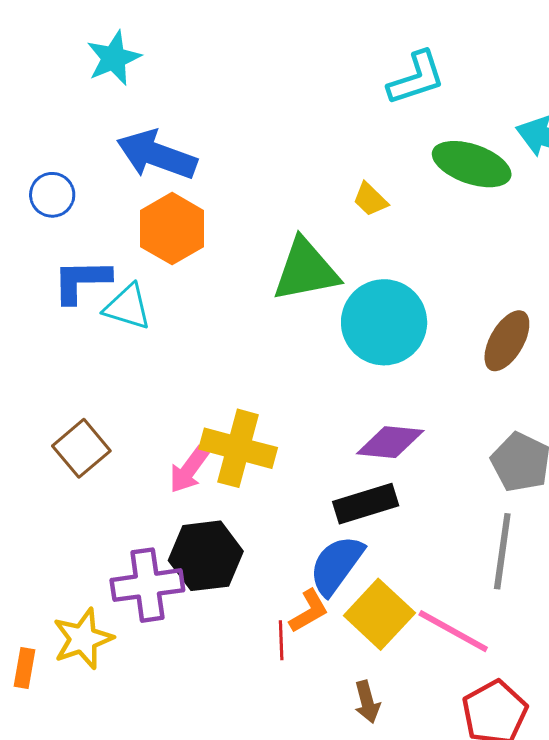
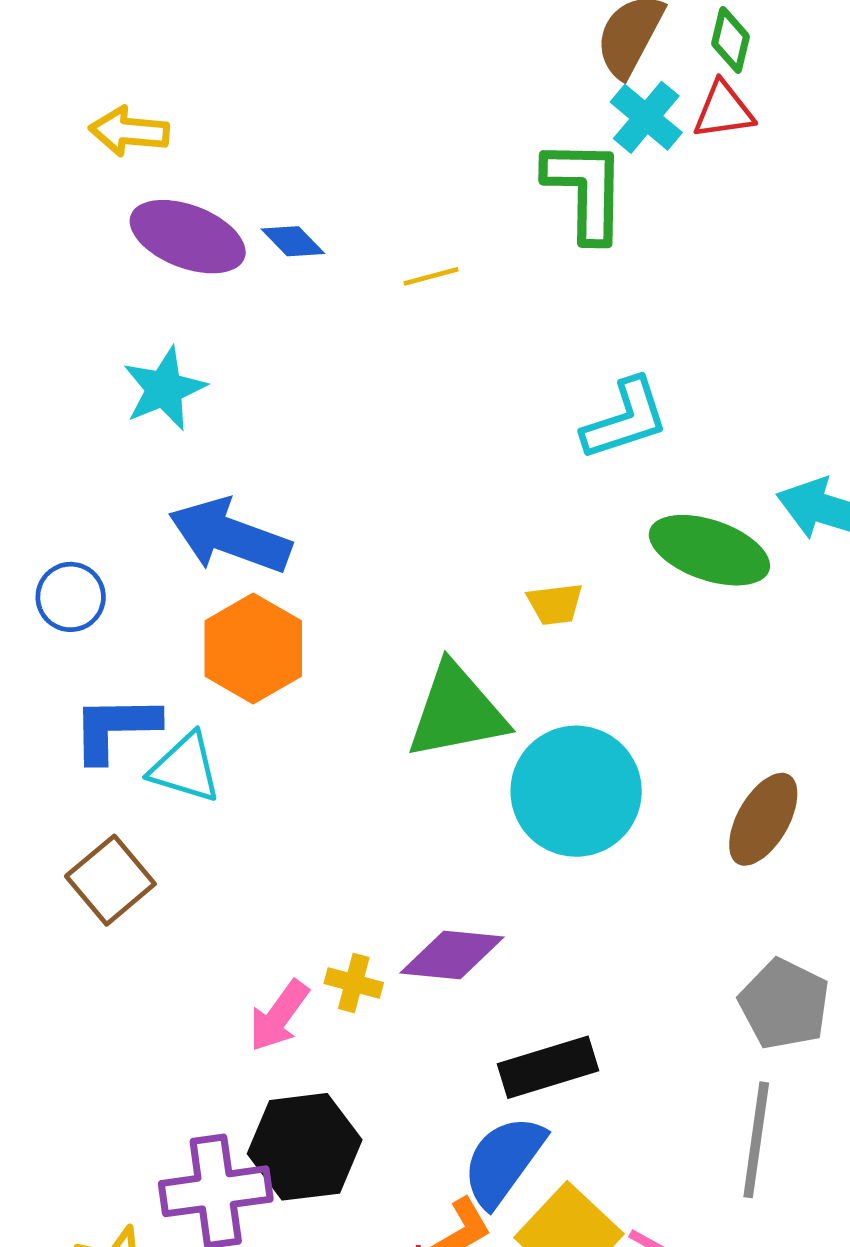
yellow trapezoid: (370, 199) -> (555, 604), turned -51
purple diamond: (390, 442) -> (452, 955), moved
brown square: (81, 448) -> (110, 880), moved
yellow cross: (238, 448) -> (354, 983), size x0.5

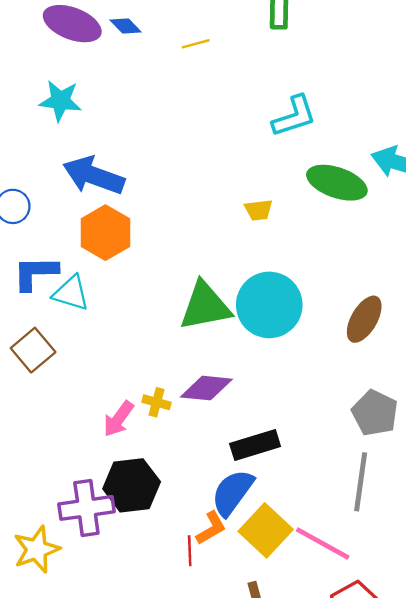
cyan star: (164, 389) -> (60, 101), turned 30
green triangle: (457, 712) -> (205, 306), moved

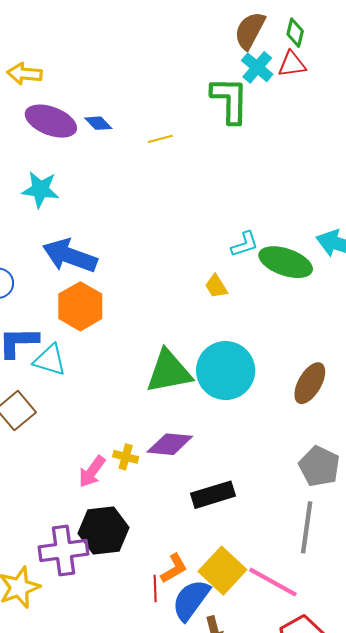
cyan L-shape: (294, 116) -> (245, 244), moved, size x0.7
yellow trapezoid: (259, 210) -> (216, 286), turned 65
blue semicircle: (232, 492) -> (191, 600), moved

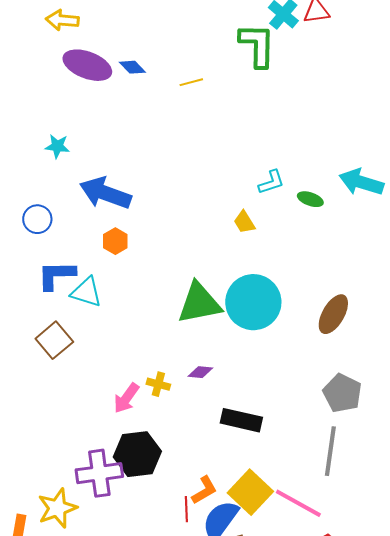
cyan star: (40, 189) -> (57, 146), moved, size x0.7
green ellipse: (286, 262) -> (310, 199), size x0.5
orange hexagon: (80, 306) -> (115, 241), size x0.6
purple diamond: (170, 444) -> (200, 372), size x0.6
black rectangle: (213, 495) -> (241, 420), turned 30

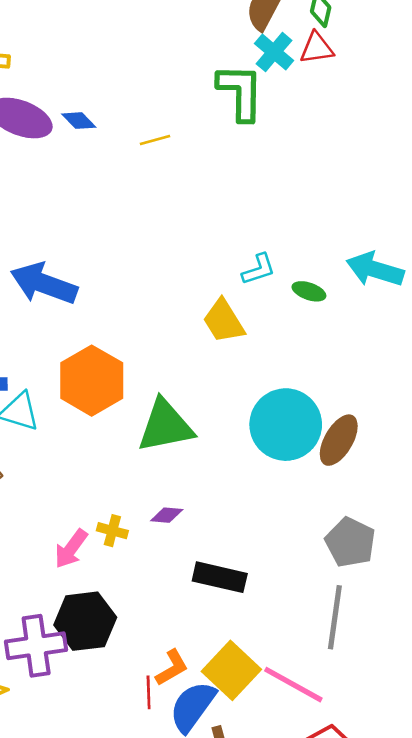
yellow trapezoid: (244, 222) -> (224, 321), size x1.5
orange hexagon: (115, 241) -> (92, 381), moved, size x2.0
cyan circle: (253, 302) -> (286, 425), moved

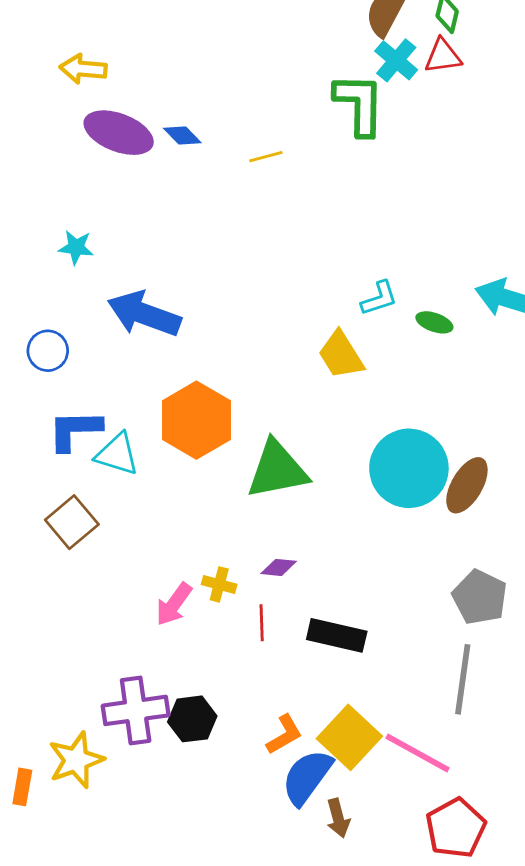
black hexagon: (85, 621) -> (192, 719), moved, size x0.7
red line: (149, 692) -> (262, 623), moved

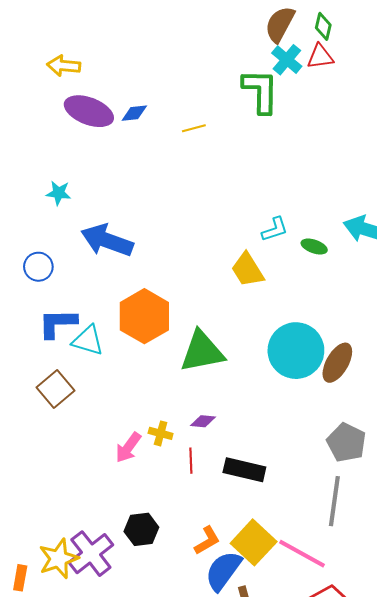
blue diamond: (182, 135) -> (134, 113), turned -52
purple cross: (136, 710) -> (91, 554), moved, turned -30

